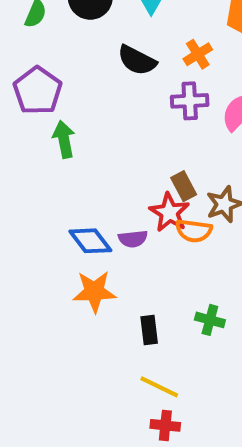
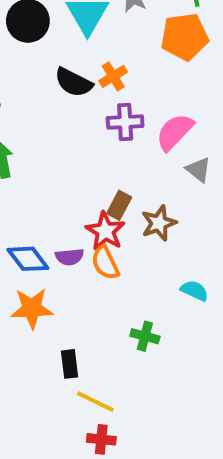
orange cross: (198, 54) -> (113, 76), moved
brown rectangle: (184, 186) -> (119, 205), turned 56
orange semicircle: (194, 231) -> (105, 263), moved, turned 56
black rectangle: (149, 330) -> (70, 364), moved

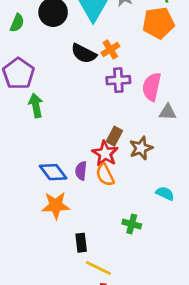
pink semicircle: (175, 132) -> (152, 87), turned -32
gray triangle: (198, 170) -> (168, 112), turned -36
purple semicircle: (70, 257) -> (81, 171), turned 102

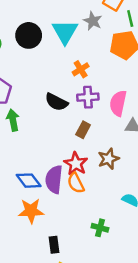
black semicircle: (84, 54) -> (56, 102), moved
brown rectangle: (114, 136) -> (83, 130), moved
purple semicircle: (81, 171) -> (54, 179), size x1.6

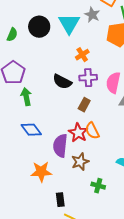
brown star: (108, 159) -> (80, 162), moved
blue diamond: (29, 181) -> (31, 130), moved
orange semicircle: (76, 183) -> (92, 131), moved

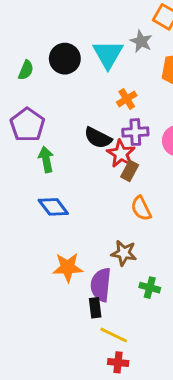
red star: (78, 133) -> (121, 154), moved
purple semicircle: (60, 146) -> (101, 285), moved
brown star: (80, 162) -> (124, 253), turned 30

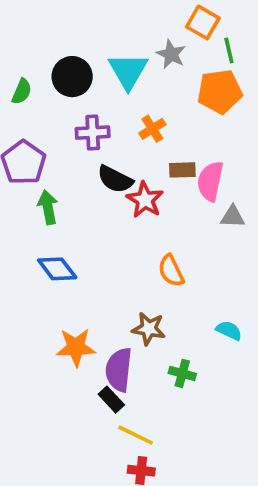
purple cross: (135, 132) -> (93, 133), moved
brown rectangle: (130, 171) -> (182, 170), moved, turned 60
black rectangle: (95, 308) -> (111, 400), turned -36

